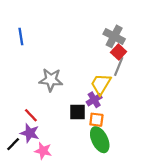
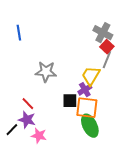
orange square: (96, 120) -> (87, 108), size x1.6

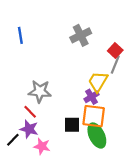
gray cross: (103, 33) -> (81, 35), moved, turned 36
gray star: (46, 72) -> (40, 91), moved
black square: (70, 101) -> (72, 125), moved

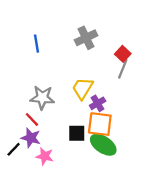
blue line: (20, 35) -> (37, 44), moved
yellow trapezoid: (98, 82) -> (83, 88), moved
green ellipse: (97, 136) -> (103, 145), turned -30

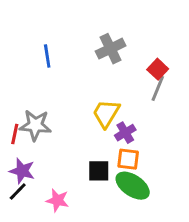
gray star: (42, 98) -> (35, 125), moved
red line: (32, 119) -> (15, 134), moved, turned 56
orange square: (100, 124) -> (128, 159), size x0.7
purple star: (31, 138) -> (22, 171), moved

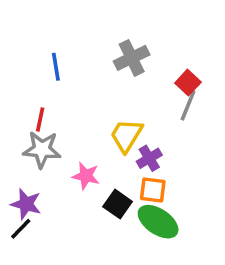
red line: (15, 134) -> (40, 120), moved
black square: (99, 171) -> (118, 204), turned 35
pink star: (57, 200) -> (86, 176), moved

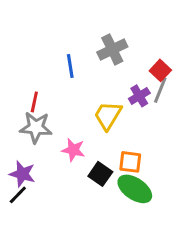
blue line: (56, 67) -> (70, 66), moved
purple cross: (149, 158) -> (139, 96), moved

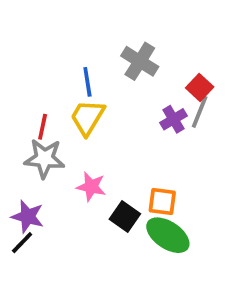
gray cross: (112, 49) -> (140, 61), turned -32
yellow trapezoid: (108, 115) -> (87, 117), moved

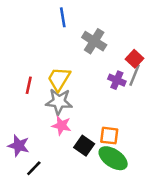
blue line: (87, 82) -> (63, 17), moved
purple cross: (173, 119) -> (117, 80), turned -36
gray star: (44, 159) -> (59, 102), moved
black line: (22, 243) -> (34, 168), moved

